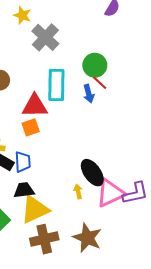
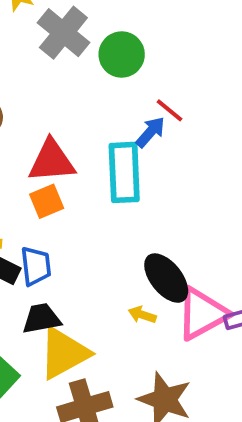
green circle: (95, 65) -> (122, 54), moved
cyan rectangle: (56, 85) -> (124, 172), moved
blue arrow: (89, 94) -> (150, 132), turned -120
yellow arrow: (78, 192) -> (142, 315), turned -56

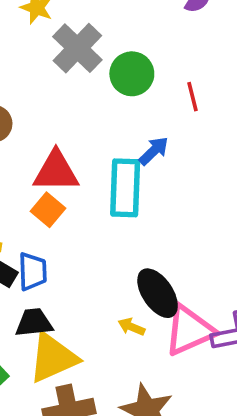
red line: (169, 110) -> (192, 97), moved, turned 32
orange square: (47, 201) -> (48, 210), turned -32

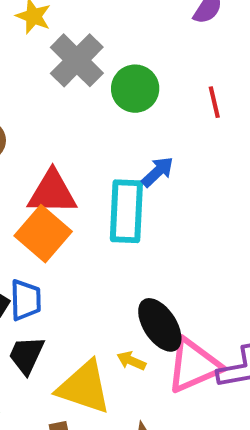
red line: (192, 97) -> (214, 102), moved
orange square: (48, 210) -> (43, 234), size x1.5
black trapezoid: (34, 323) -> (26, 355), turned -60
yellow triangle: (53, 358) -> (84, 387), moved, turned 42

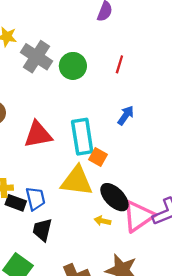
red line: (214, 102) -> (119, 64), turned 42
blue arrow: (158, 172) -> (126, 115), moved
orange square: (43, 234) -> (98, 157), moved, size x0.6
yellow triangle: (84, 387) -> (77, 181), moved

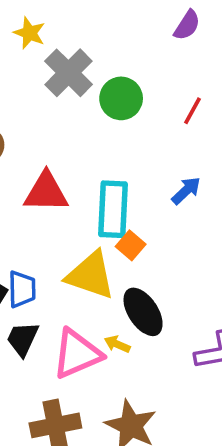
pink triangle: (138, 216) -> (77, 354), moved

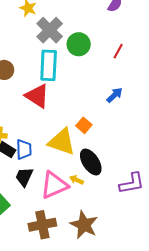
red triangle: (46, 192) -> (37, 96), turned 32
cyan rectangle: (113, 209) -> (49, 65), moved

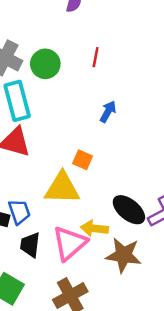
black ellipse: (91, 162) -> (129, 210), moved
yellow arrow: (77, 180) -> (94, 228), size x1.5
brown star: (84, 225) -> (124, 255), moved

